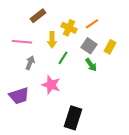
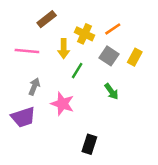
gray arrow: (30, 63) -> (34, 87), moved
green arrow: (91, 65) -> (111, 91), moved
black rectangle: (73, 118) -> (89, 144), size x0.7

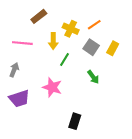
gray arrow: (34, 87) -> (14, 70), moved

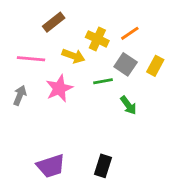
yellow arrow: (53, 41) -> (73, 56), turned -70
green line: (64, 60) -> (103, 81), moved, turned 48
pink star: (52, 87) -> (59, 88), moved, turned 30
purple trapezoid: (19, 99) -> (51, 166), moved

